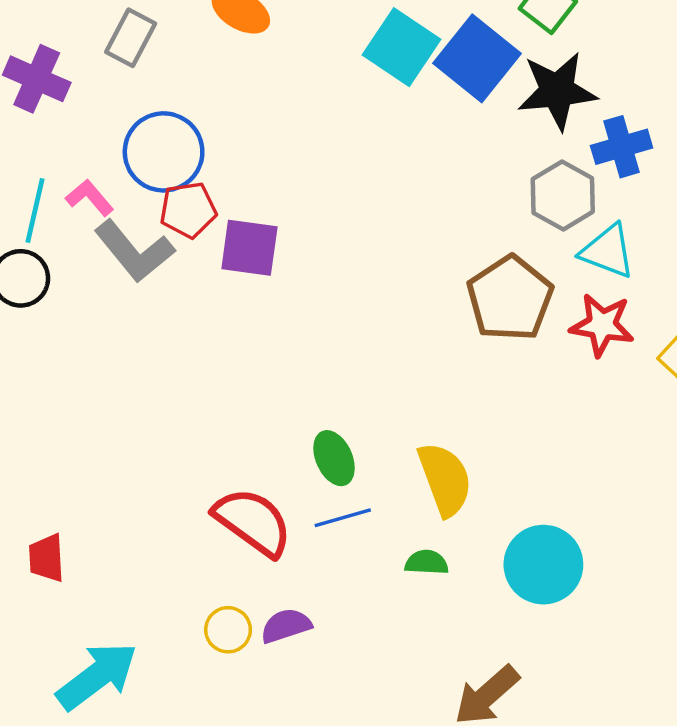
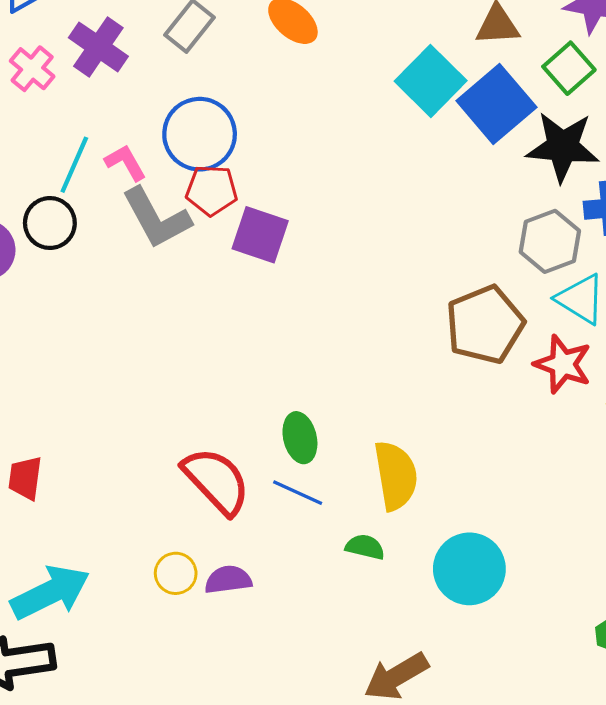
blue line: (343, 518) -> (298, 493), turned 30

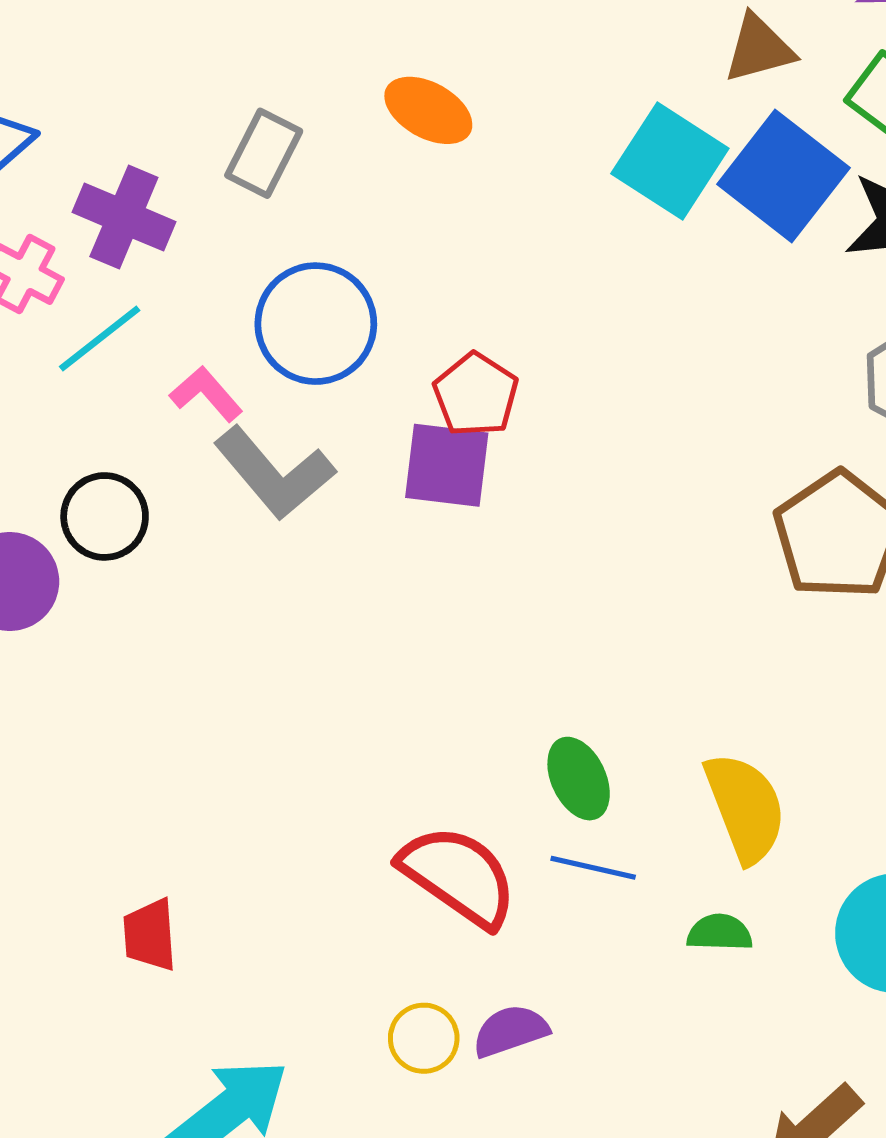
cyan line: (74, 165) -> (100, 339), moved, turned 40
red pentagon: (212, 190) -> (476, 395), moved, turned -30

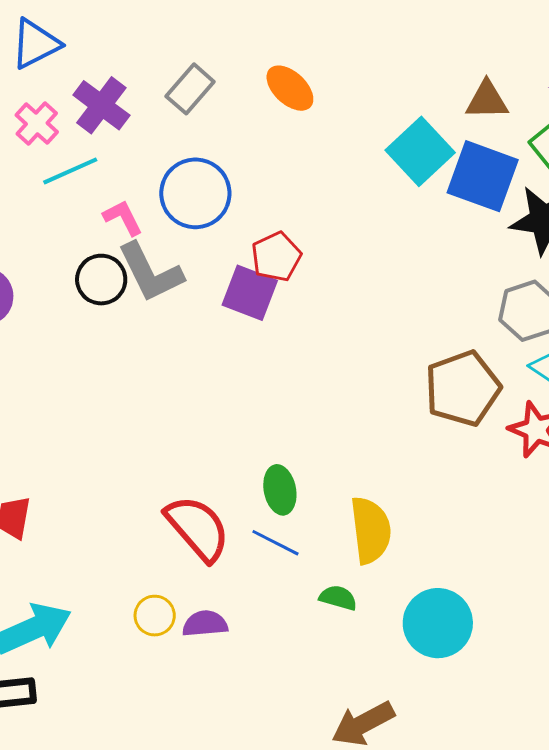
blue square: (783, 176) -> (483, 176), turned -32
black circle: (105, 516) -> (101, 280), moved

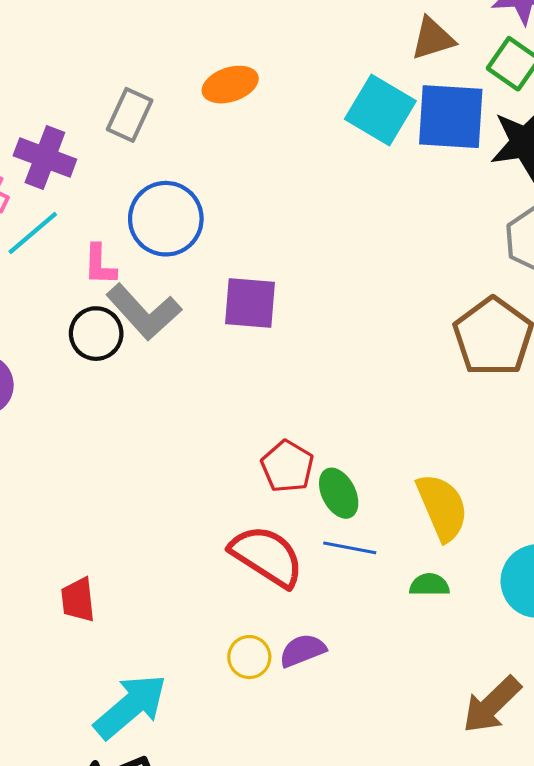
orange ellipse: (290, 88) -> (230, 85), turned -45
pink L-shape: (123, 218) -> (100, 265), turned -135
red pentagon: (276, 257) -> (287, 466), moved

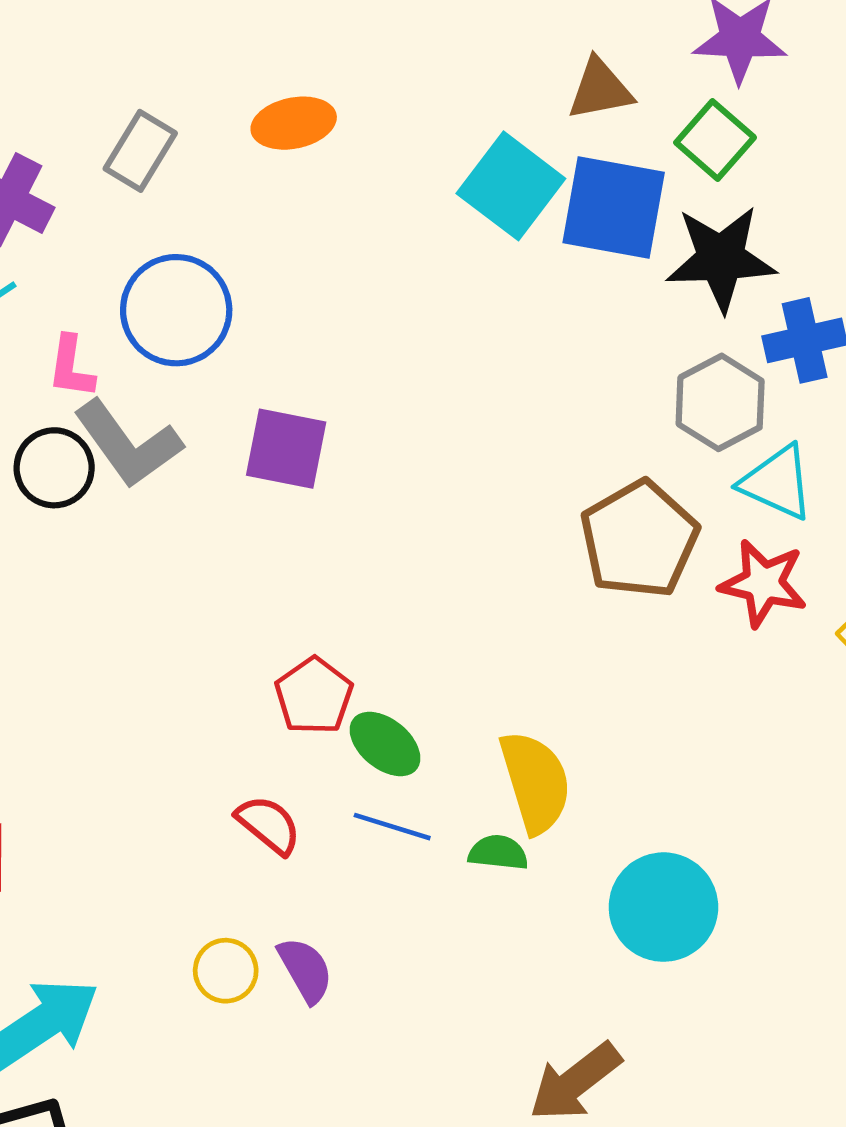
green ellipse: (339, 493) -> (385, 744), turned -30
red semicircle: (267, 556) -> (269, 825), size x0.6
green semicircle: (429, 585) -> (498, 853), moved
purple semicircle: (303, 650) -> (305, 970), turned 75

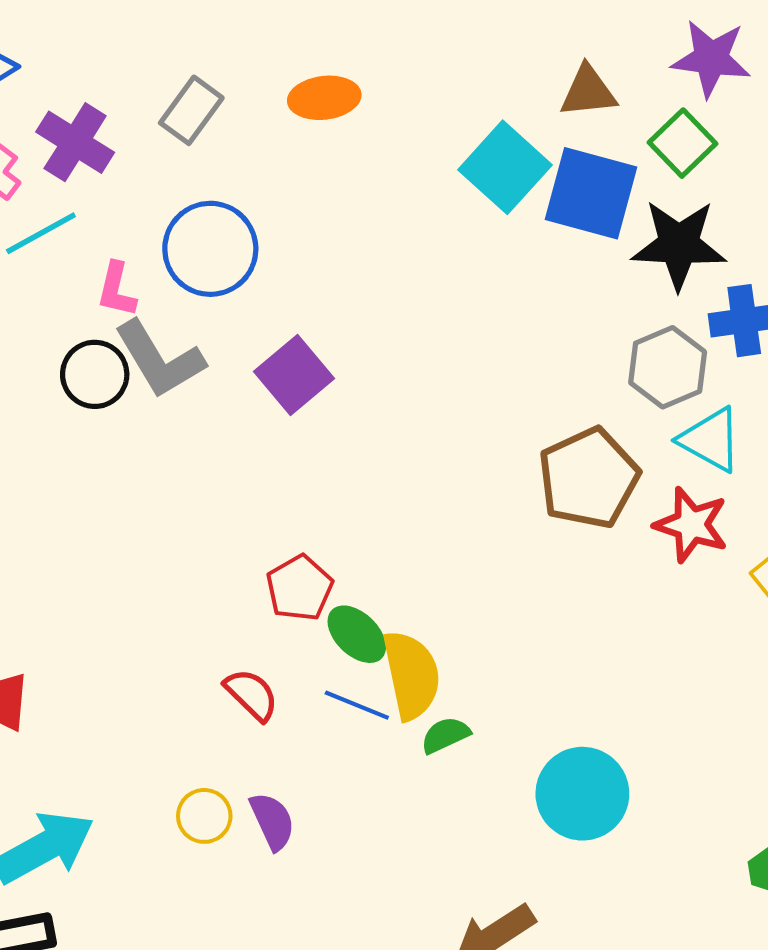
purple square: (286, 449) -> (294, 375), turned 34
yellow semicircle: (535, 782) -> (411, 675), moved
green semicircle: (498, 853) -> (445, 735), turned -36

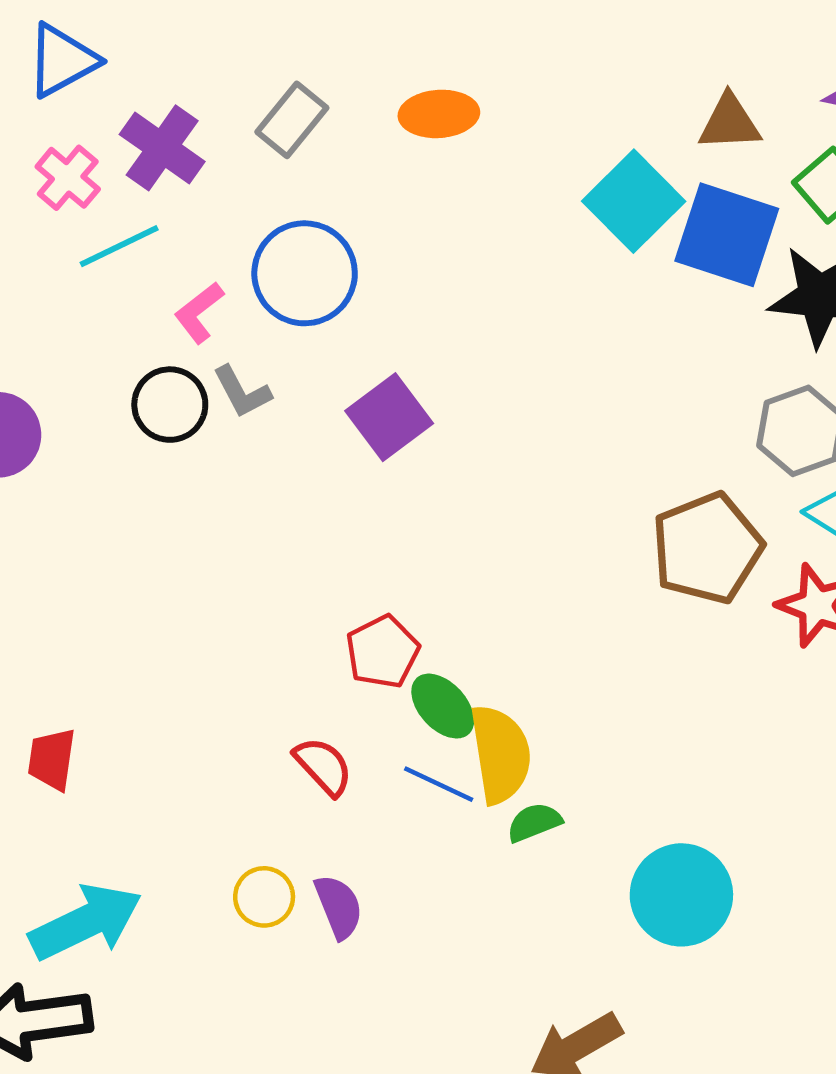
pink L-shape: (117, 290) -> (199, 313), turned 36
gray L-shape: (159, 359) -> (242, 392), size x0.6

